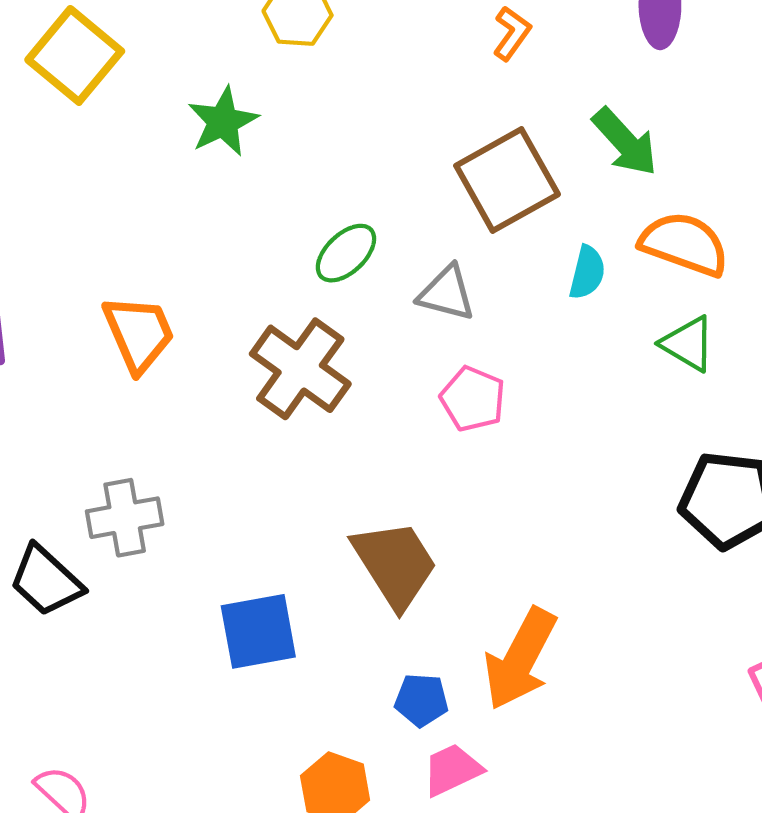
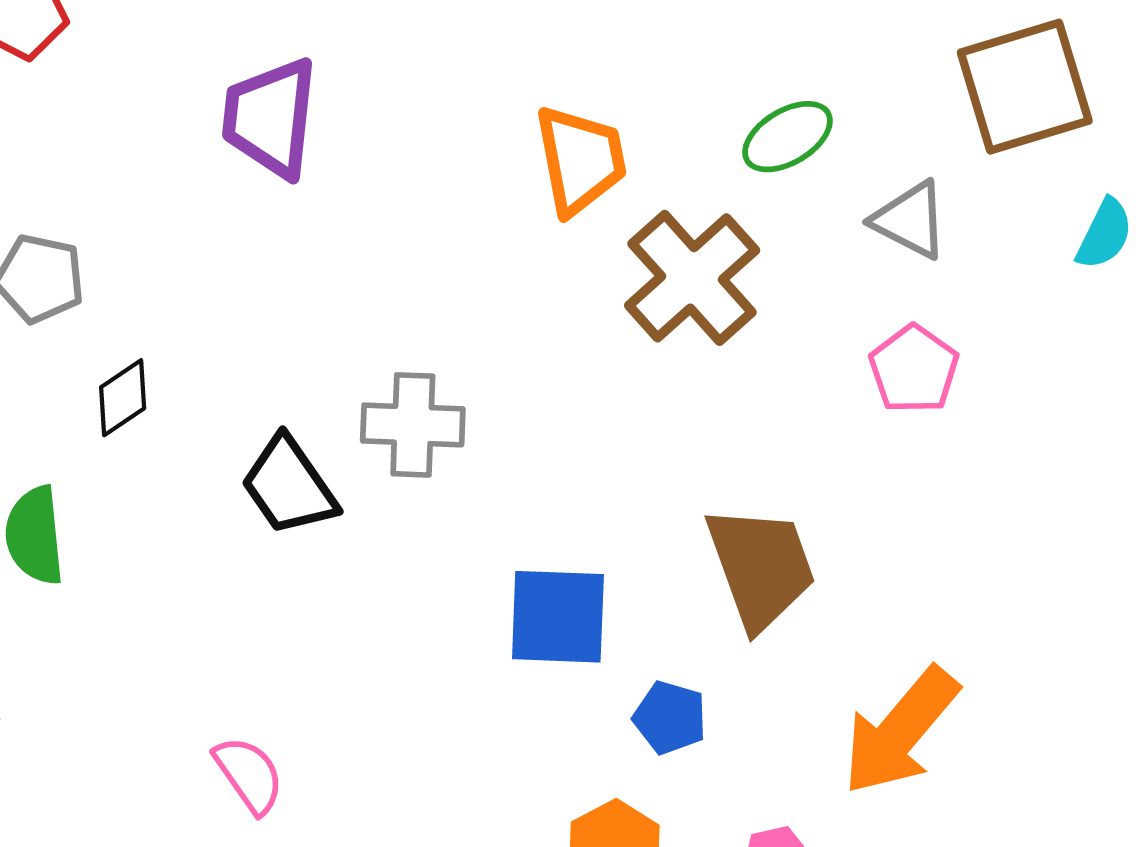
orange trapezoid: (139, 333) -> (580, 160), moved
blue pentagon: (421, 700) -> (670, 718), moved

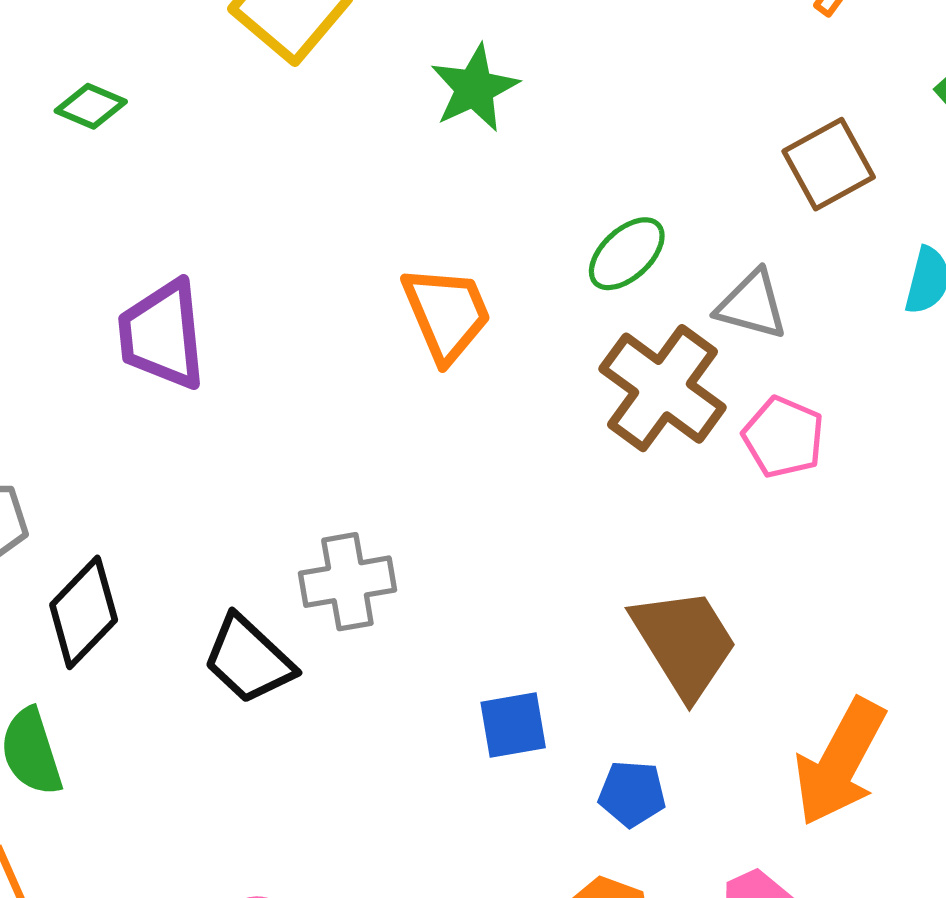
brown square: (1025, 87) -> (829, 164), size x0.7
brown cross: (692, 278) -> (663, 388), moved
black diamond: (123, 398) -> (84, 612), size x1.5
blue square: (558, 617) -> (513, 725), size x0.7

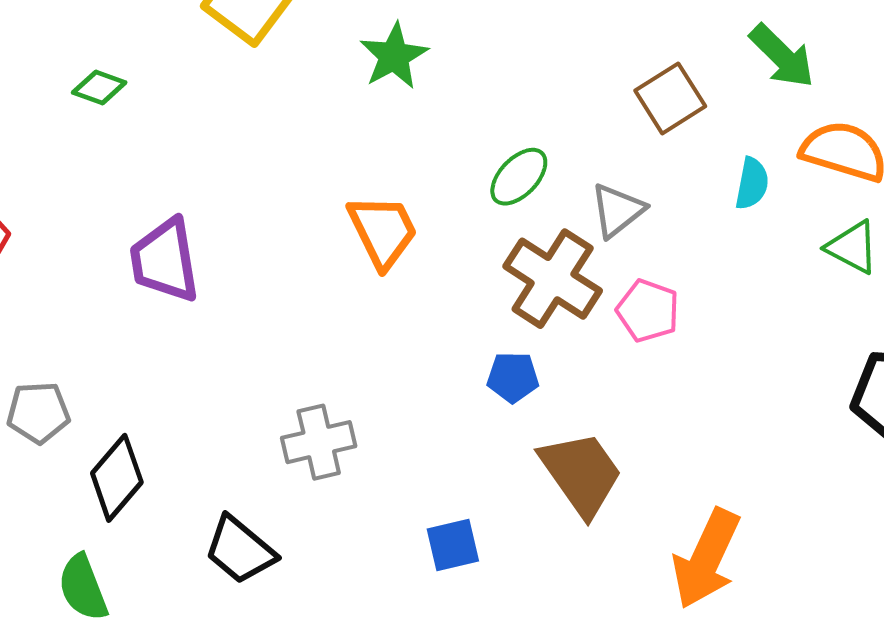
gray triangle: (752, 305) -> (617, 210), turned -50
black trapezoid: (249, 659) -> (240, 550), moved
blue pentagon: (632, 794) -> (513, 377), moved

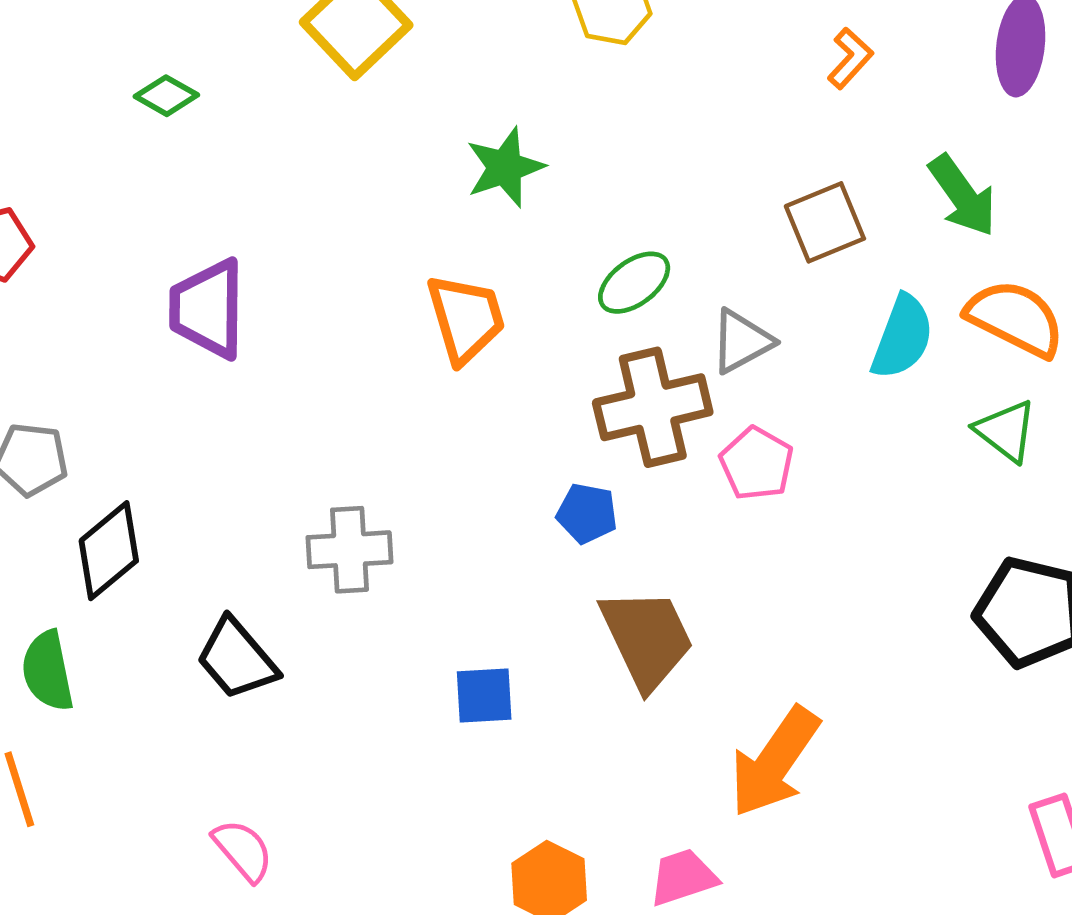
green star: (394, 56) -> (505, 167), moved
cyan semicircle: (752, 183) -> (902, 337), size x1.4
brown cross: (553, 279) -> (653, 407), turned 34

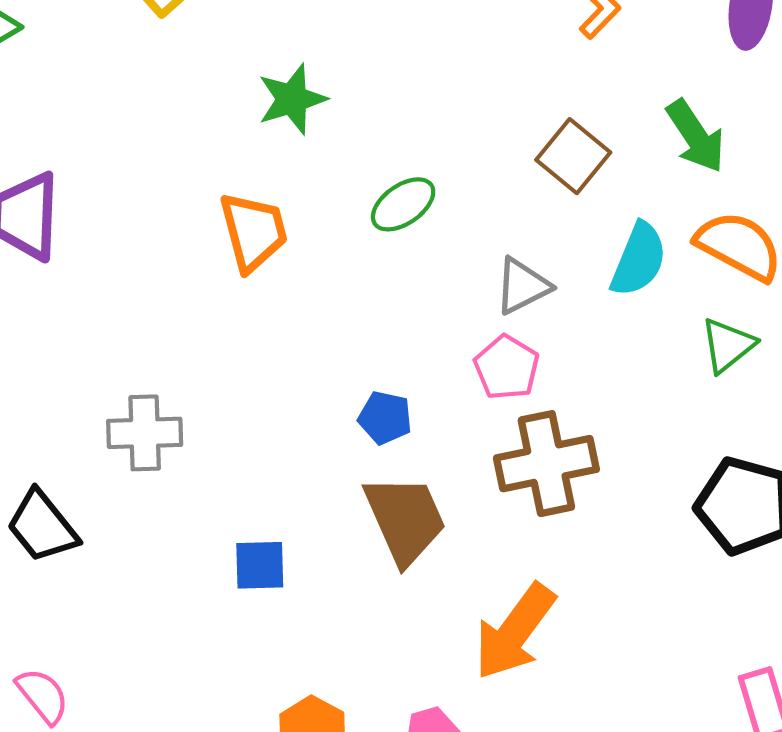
brown square: (825, 222) -> (573, 156), turned -30
gray triangle: (741, 341) -> (522, 286), moved
brown cross: (653, 407) -> (546, 464), moved
green triangle: (1006, 431) -> (728, 345), turned 42
blue pentagon: (587, 513) -> (385, 418), moved

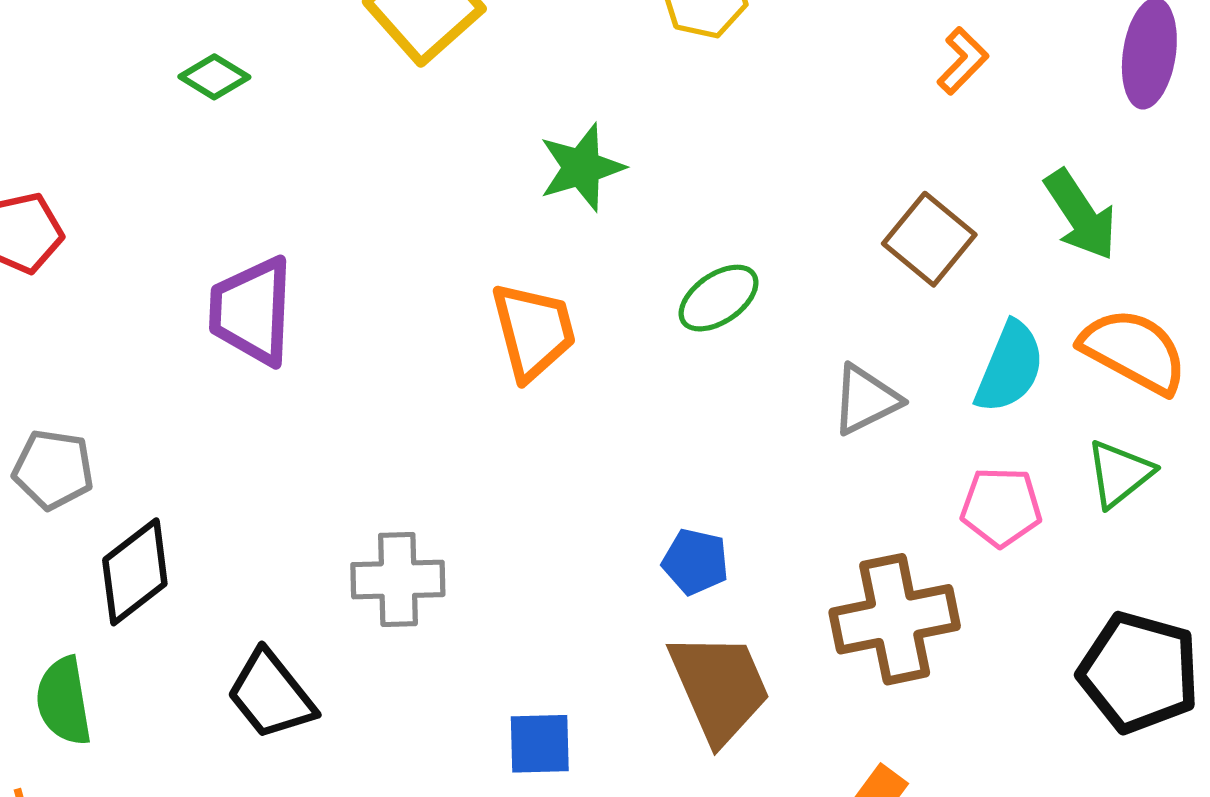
pink pentagon: (507, 367) -> (1001, 507), moved, turned -30

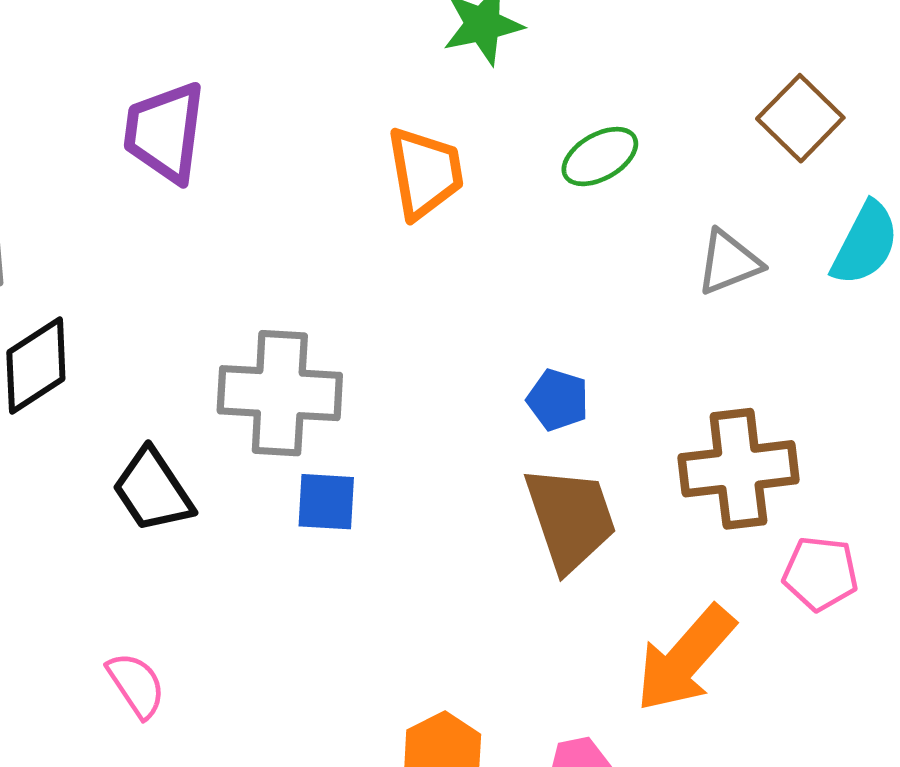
pink pentagon: (1001, 507) -> (820, 573), moved
gray cross: (398, 580) -> (280, 393), size x1.4
blue square: (540, 744) -> (326, 502), moved

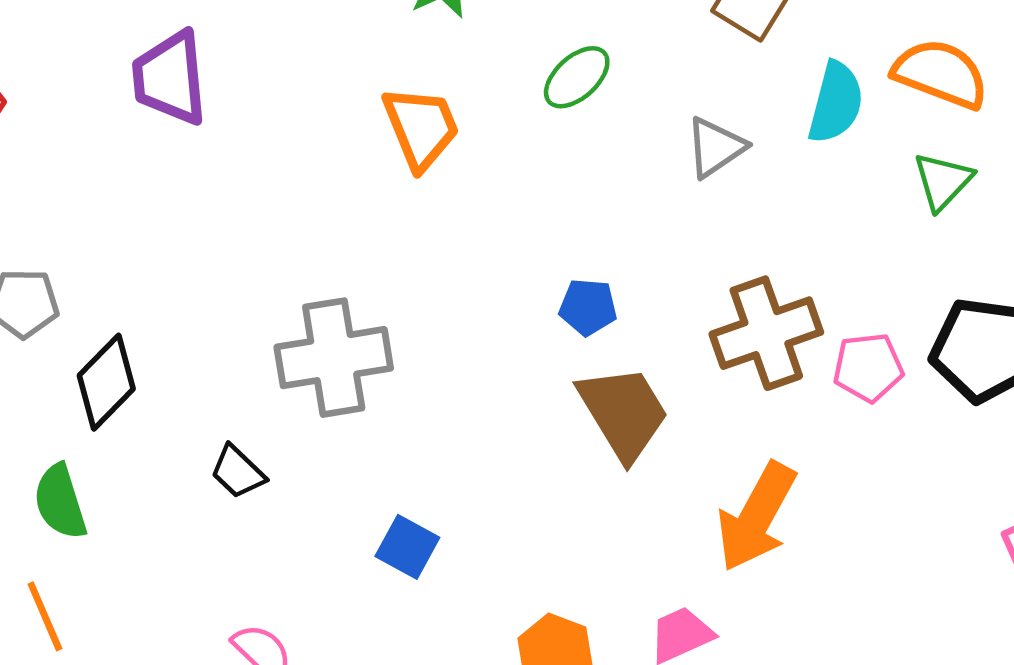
purple trapezoid: (165, 132) -> (170, 78), moved
black trapezoid: (153, 490) -> (238, 472), size x0.7
blue square: (326, 502) -> (407, 547), moved, turned 38
pink pentagon: (820, 573) -> (868, 367), moved

